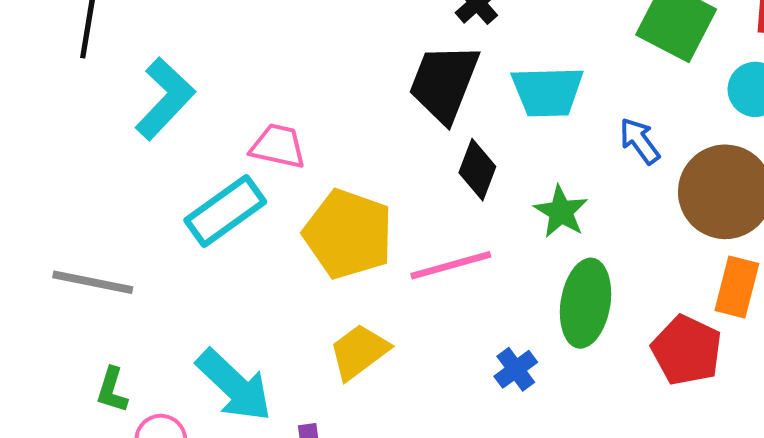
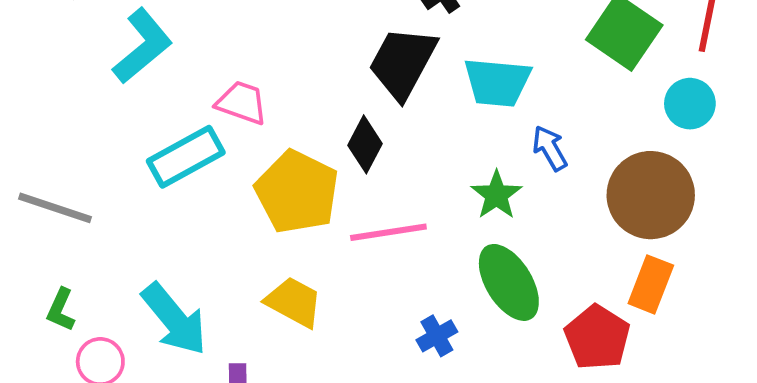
blue arrow: (640, 141) -> (550, 148), moved
black diamond: (477, 170) -> (365, 144), moved
green ellipse: (585, 303) -> (509, 282), turned -48
yellow trapezoid: (359, 352) -> (294, 302), turned 58

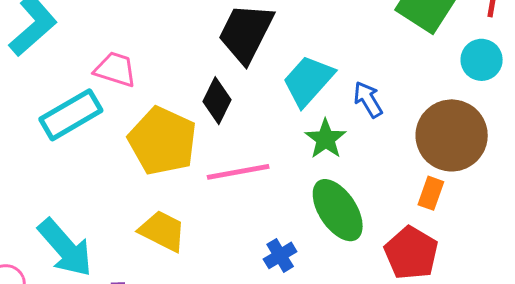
cyan trapezoid: (497, 82) -> (308, 81), moved, turned 128
orange rectangle: (651, 284) -> (431, 193), moved, size x0.7

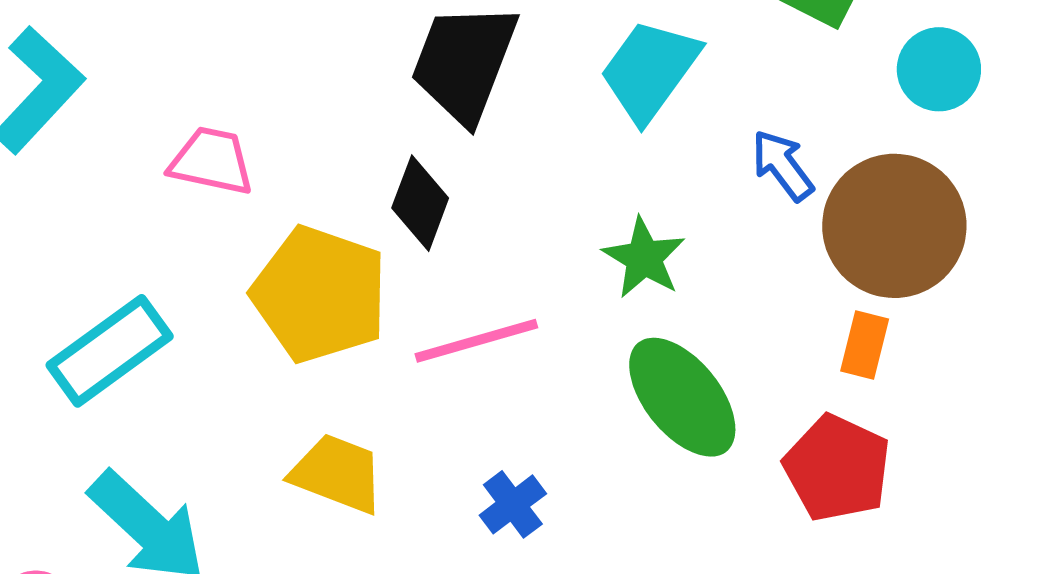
cyan trapezoid: (308, 81) -> (650, 70), moved
blue arrow: (368, 99) -> (783, 165), moved
cyan rectangle: (71, 115) -> (110, 351), moved
blue cross: (280, 255) -> (513, 504), moved

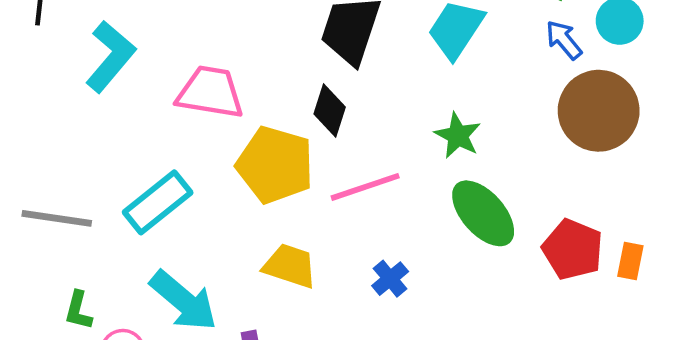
pink trapezoid: (212, 161) -> (210, 92), size x1.4
blue arrow: (783, 165) -> (564, 40), moved
orange rectangle: (865, 345) -> (630, 261), moved

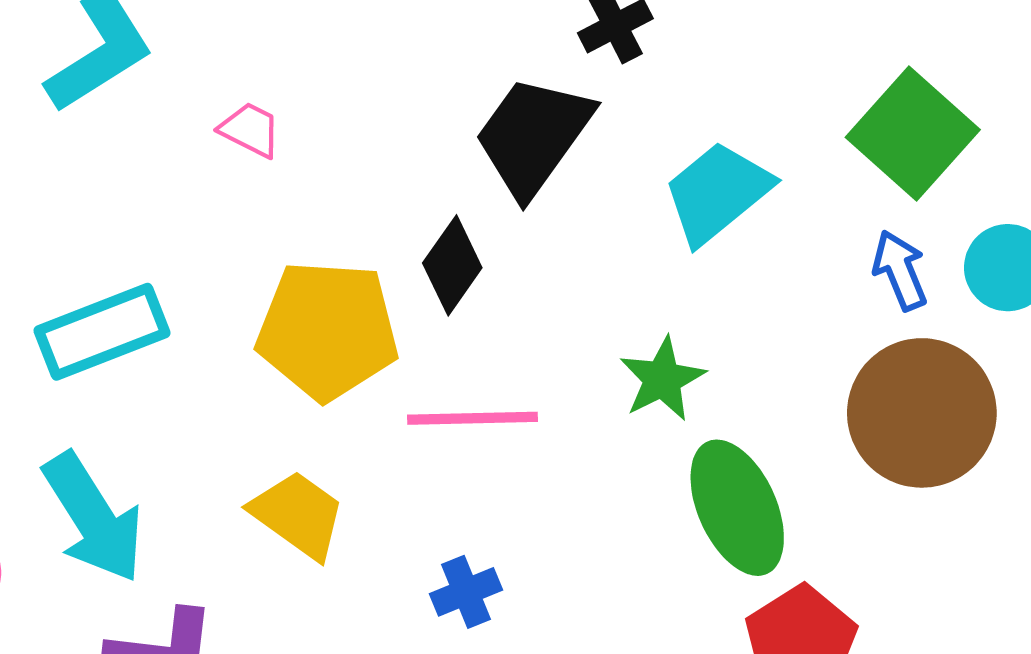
pink trapezoid: (210, 92) -> (250, 130), moved, size x0.5
yellow pentagon: (275, 165) -> (328, 330), turned -30
green ellipse: (483, 213) -> (737, 508), moved

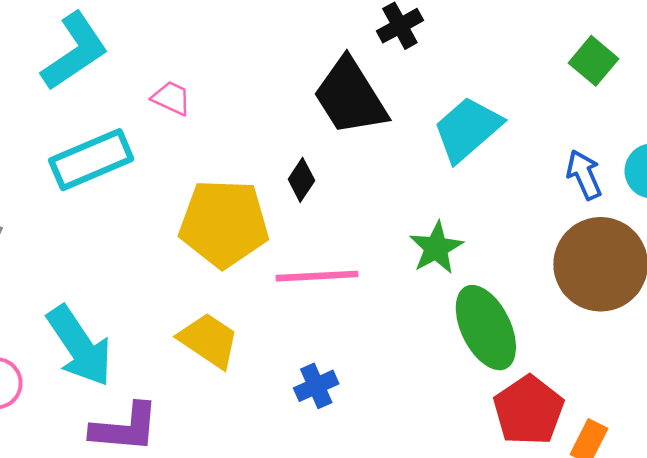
green square: (913, 133) -> (593, 61), moved, size x0.6
black trapezoid: (533, 136) -> (350, 97), turned -66
black diamond: (452, 265) -> (301, 180), size x0.7
cyan rectangle: (102, 332) -> (91, 160), moved

